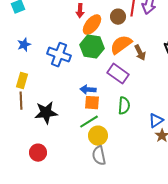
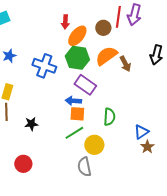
purple rectangle: (118, 74) -> (85, 85), moved
black star: (46, 113) -> (31, 124), size x0.6
yellow circle: (98, 136) -> (94, 145), moved

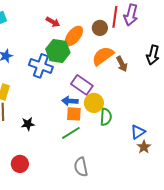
red arrow: (65, 22) -> (53, 22), moved, turned -64
green hexagon: (77, 58) -> (58, 51), moved
yellow circle: (94, 145) -> (94, 103), moved

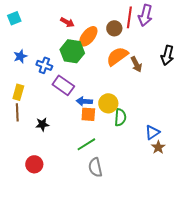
blue cross: (41, 66) -> (44, 65), moved, size x0.7
purple rectangle: (82, 85) -> (63, 85), moved
green line: (71, 133) -> (86, 144), moved

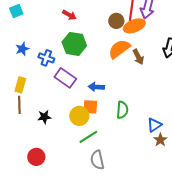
orange ellipse: (88, 36) -> (134, 26), moved, turned 30
blue arrow: (84, 101) -> (96, 87), moved
yellow circle: (108, 103) -> (79, 116), moved

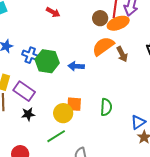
green hexagon: (74, 44) -> (47, 61), moved
purple rectangle: (65, 78) -> (24, 91), moved
blue arrow: (96, 87) -> (76, 66), moved
green line: (88, 137) -> (56, 136), moved

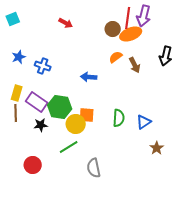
orange semicircle: (103, 46) -> (116, 57), size x0.6
green hexagon: (47, 61) -> (60, 107), moved
blue triangle: (138, 122) -> (144, 122), moved

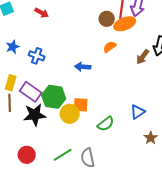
red arrow: (66, 23) -> (42, 13), moved
brown arrow: (135, 65) -> (143, 57), moved, turned 63
green semicircle: (119, 118) -> (106, 124), moved, turned 48
black star: (41, 125) -> (35, 115), size x1.6
green line: (69, 147) -> (63, 155), moved

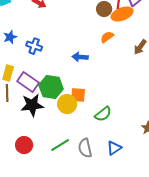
blue triangle: (138, 112) -> (114, 148), moved

